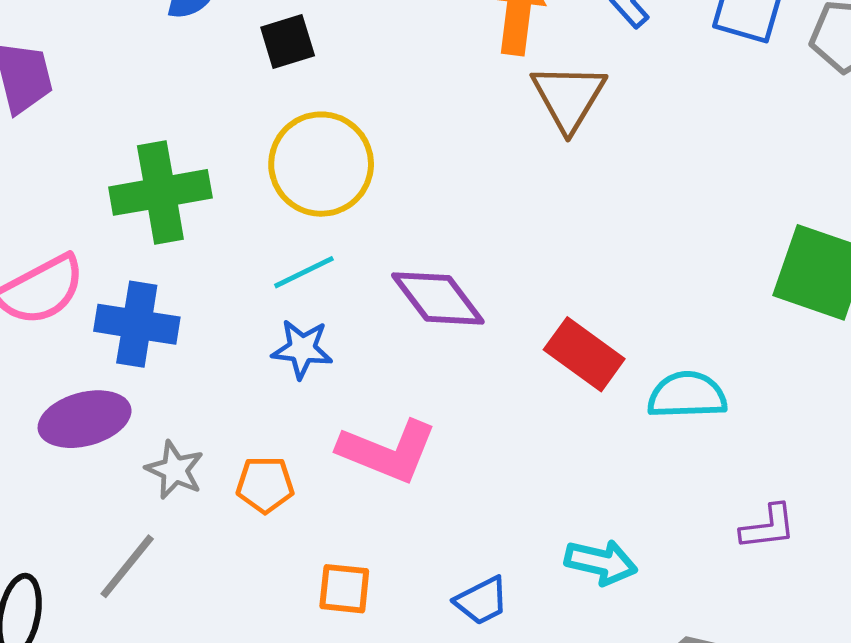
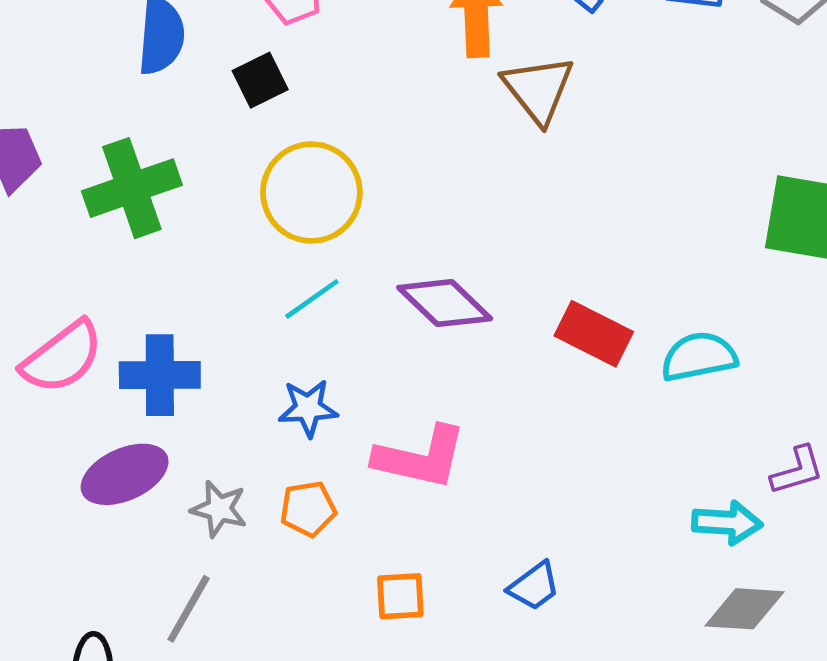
green cross: (160, 192) -> (132, 188), moved
blue star: (302, 349) -> (308, 408), moved
cyan arrow: (601, 562) -> (727, 523), moved

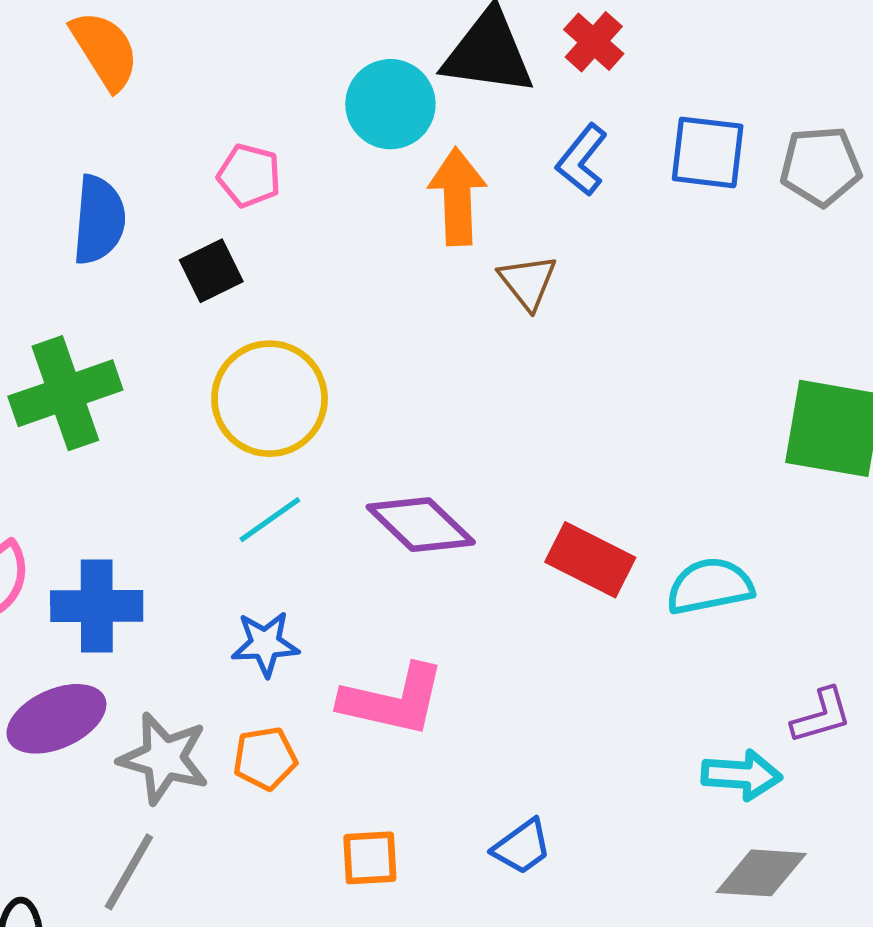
brown triangle: (538, 89) -> (528, 282), size x0.7
gray star: (219, 509) -> (164, 758), size x1.4

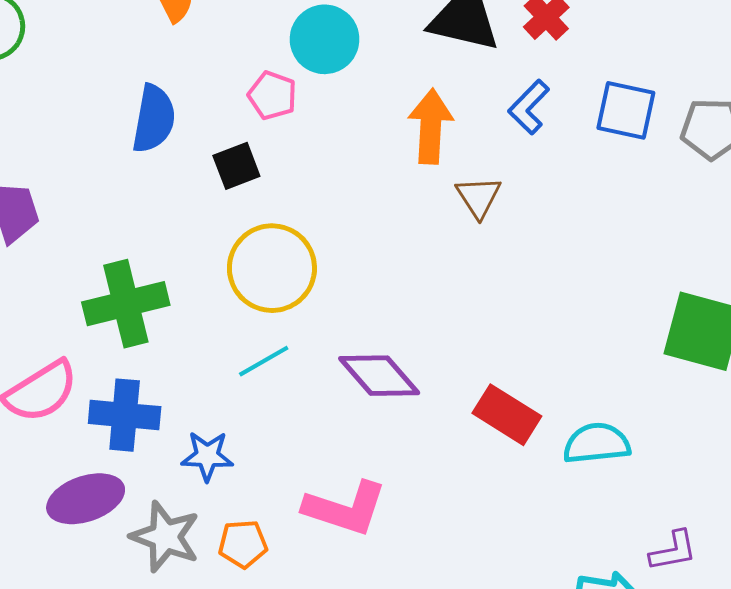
cyan circle: (390, 104) -> (325, 39), moved
green cross: (65, 393) -> (126, 304), moved
blue star: (265, 644) -> (207, 456), moved

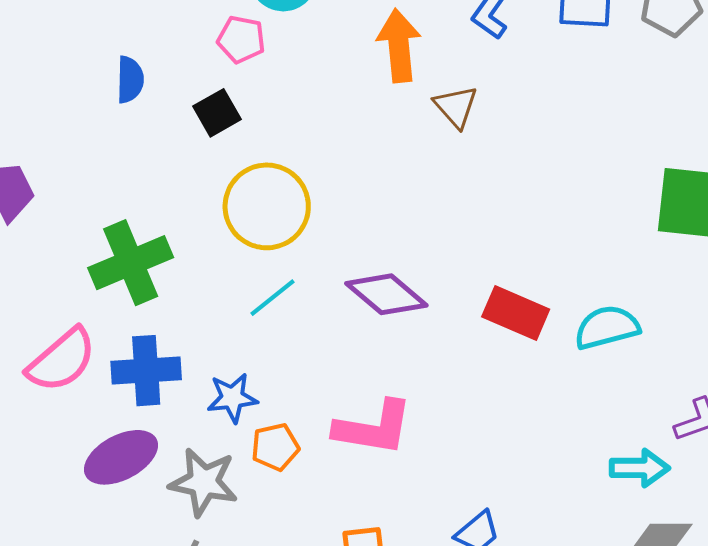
blue semicircle: (154, 119) -> (130, 80), size x0.7
orange pentagon: (243, 544) -> (275, 447), moved

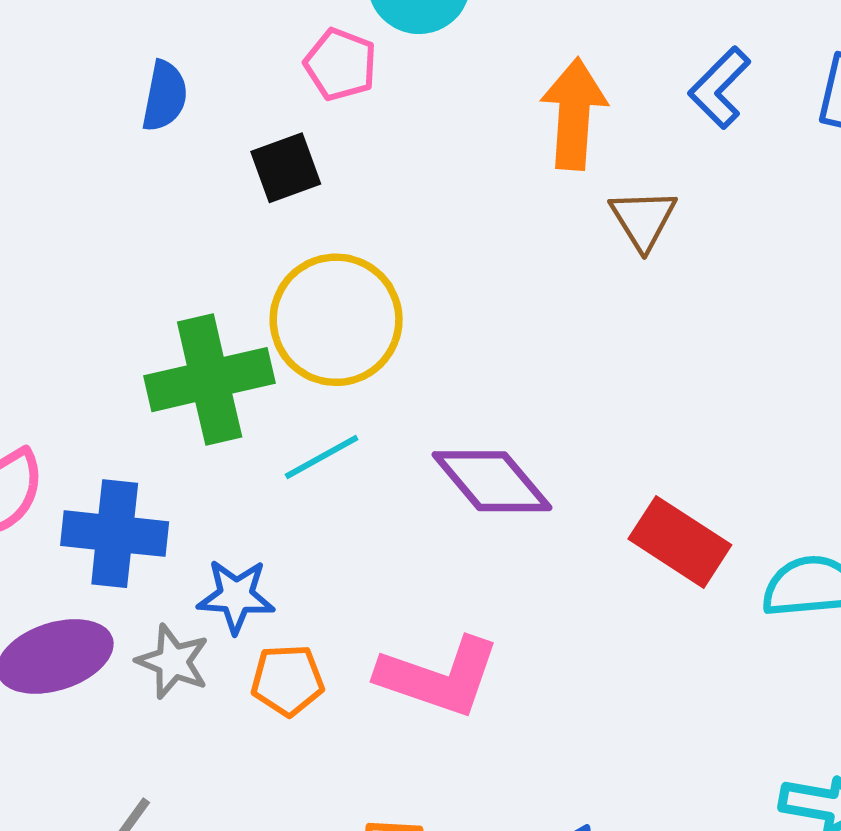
green cross: (131, 263) -> (210, 380), moved
gray star: (204, 482) -> (173, 662), moved, size x0.7

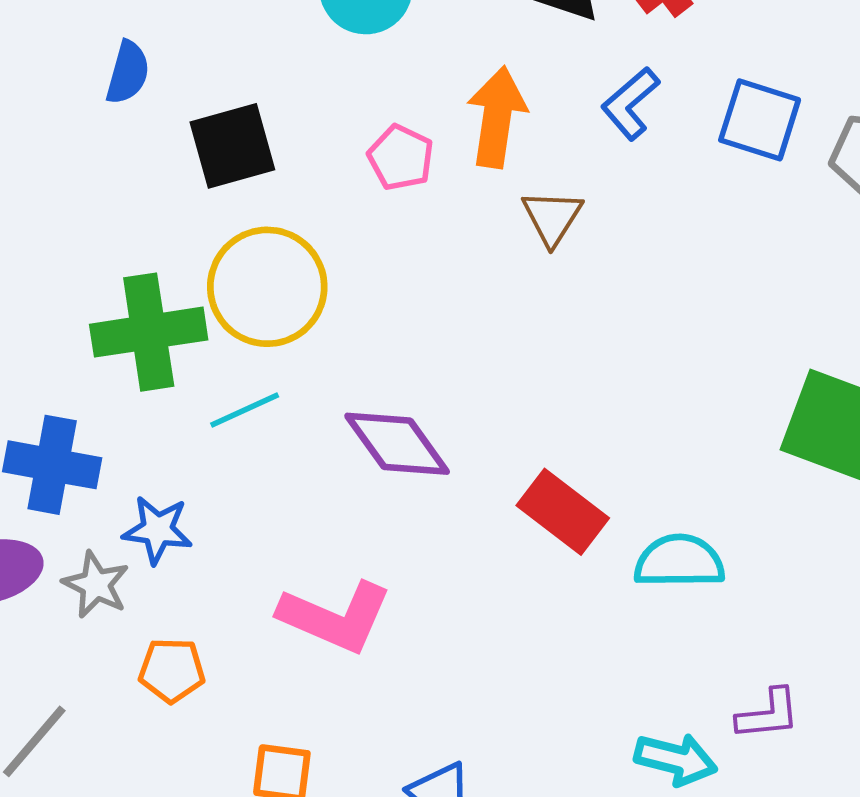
pink pentagon: (341, 64) -> (401, 158), moved
black square: (286, 168) -> (232, 146), size x1.4
orange pentagon: (287, 680) -> (172, 670), moved

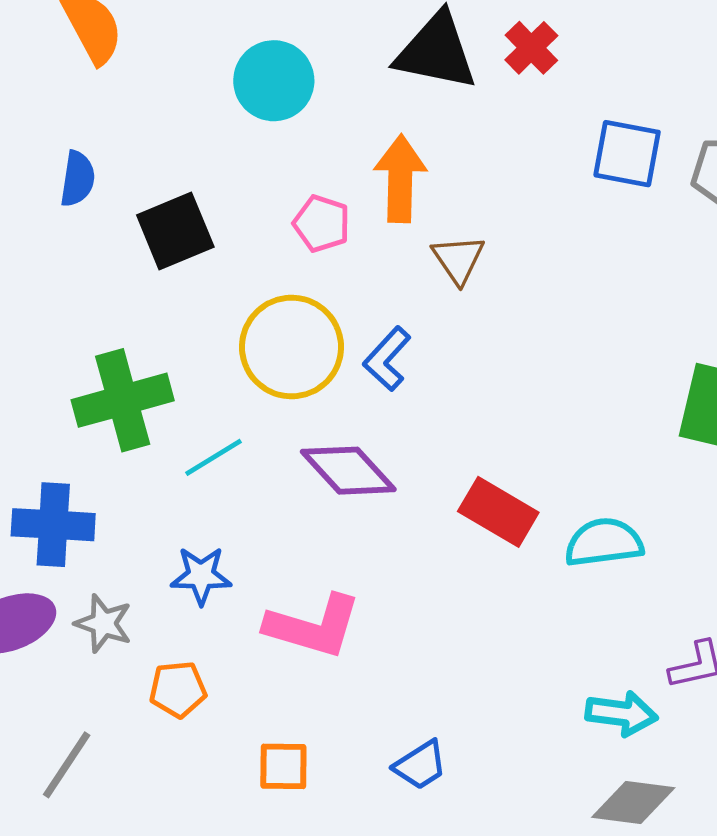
blue L-shape: (630, 104) -> (387, 359), moved
yellow circle: (267, 287) -> (292, 347), moved
blue star: (158, 530) -> (201, 576), moved

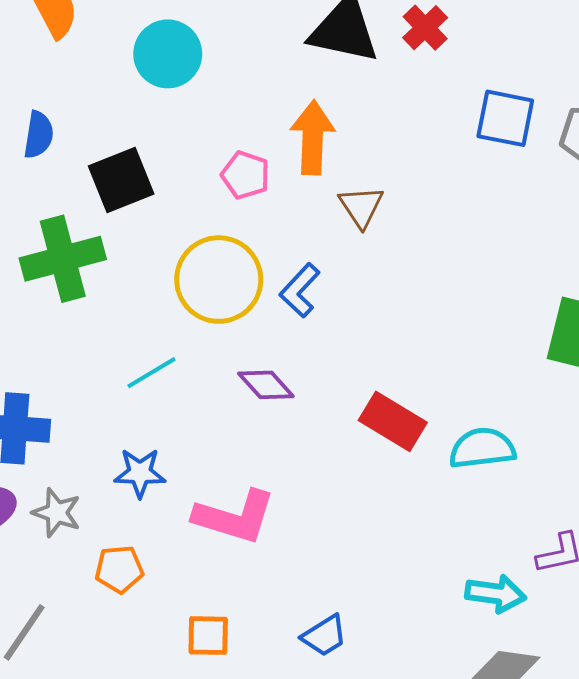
cyan circle: (274, 81) -> (168, 54), moved
green cross: (123, 400) -> (63, 259), moved
purple diamond: (348, 471) -> (266, 385), size x0.7

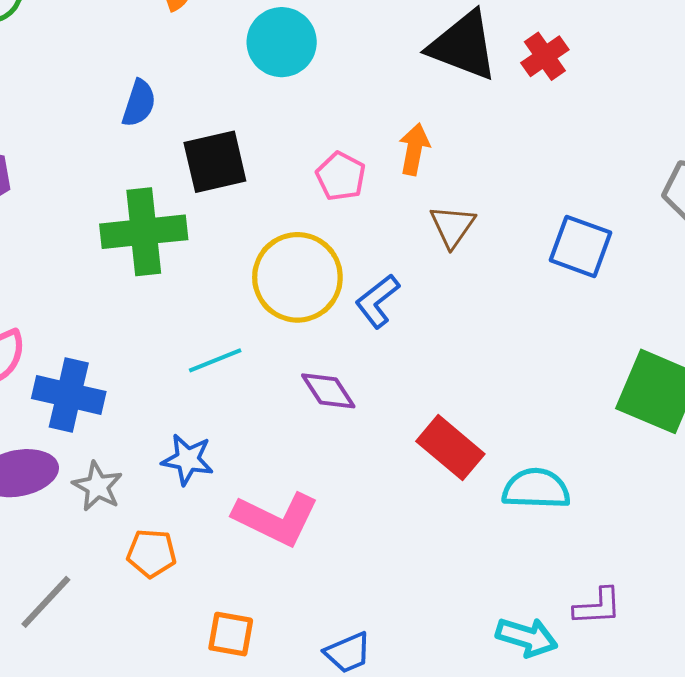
blue square: (505, 118) -> (581, 246), moved
orange arrow: (313, 138) -> (414, 149), size x0.7

